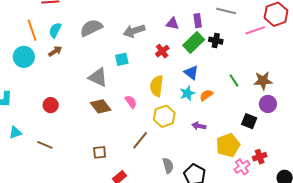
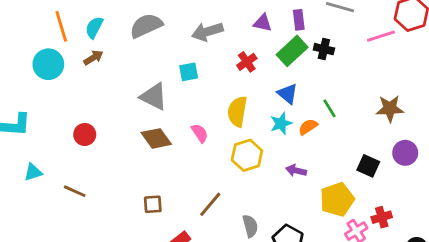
green line: (234, 80) -> (330, 108), moved
purple circle: (268, 104) -> (405, 153), moved
brown line: (140, 140) -> (210, 204), moved

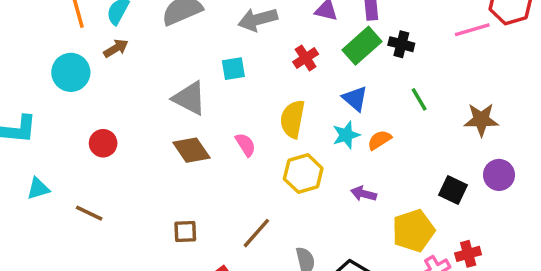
cyan circle: (48, 64) -> (71, 72), moved
green line: (330, 108) -> (419, 99), moved

